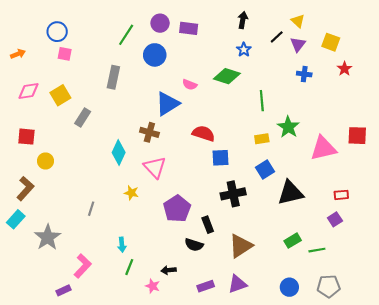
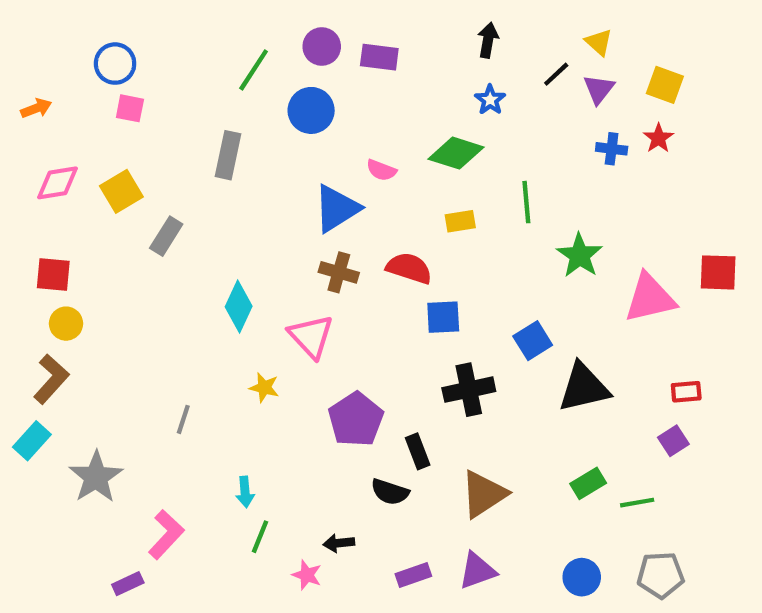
red star: (345, 69) -> (658, 138), moved
brown cross: (149, 132) -> (339, 272), moved
yellow rectangle: (262, 139) -> (460, 221), moved
yellow circle: (45, 161) -> (66, 324), moved

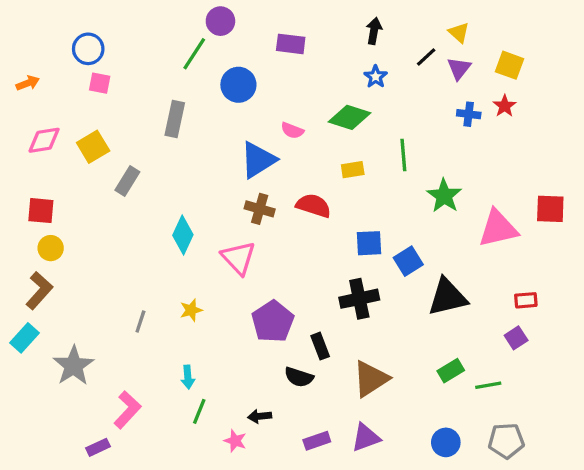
purple circle: (322, 47) -> (220, 21), moved
blue square: (443, 317) -> (369, 243), moved
yellow star: (264, 387) -> (191, 310), moved, turned -30

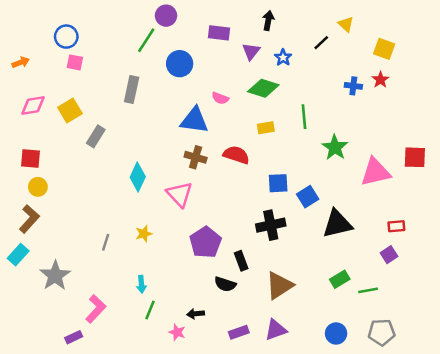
black arrow: (374, 31) -> (268, 21), moved
purple triangle: (459, 68) -> (251, 51), moved
blue triangle: (258, 160) -> (194, 120), turned 40

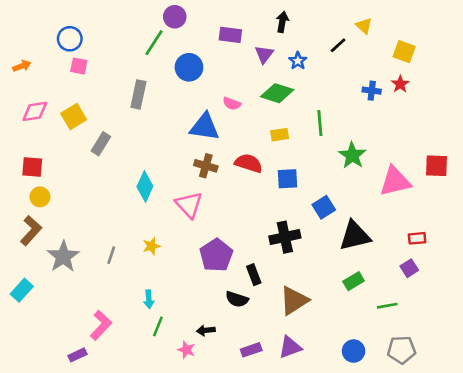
blue square: (278, 183) -> (287, 179), moved
cyan rectangle: (18, 255) -> (22, 290), moved
gray star: (55, 276) -> (63, 256), moved
green rectangle: (340, 279) -> (354, 281), moved

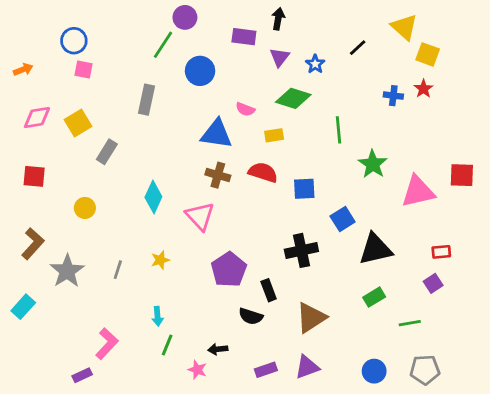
black arrow: (282, 22) -> (278, 19), moved
yellow triangle: (364, 26) -> (404, 27), moved, size x1.5
yellow rectangle: (280, 135) -> (274, 135), moved
yellow circle: (40, 197) -> (85, 208), moved

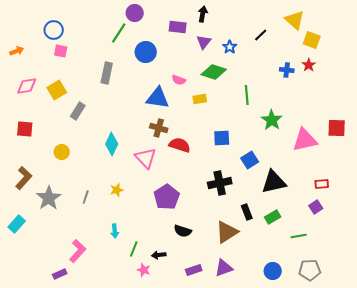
red semicircle: (263, 172) -> (180, 145), moved
black rectangle: (269, 290) -> (247, 212), moved
green line: (167, 345) -> (134, 249), moved

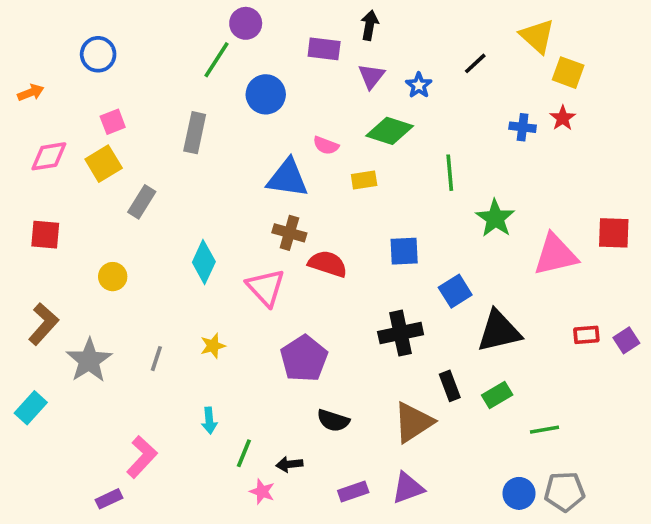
pink square: (61, 51) -> (113, 122), moved, turned -32
purple square: (316, 207) -> (626, 340), moved
blue circle: (273, 271) -> (519, 493), moved

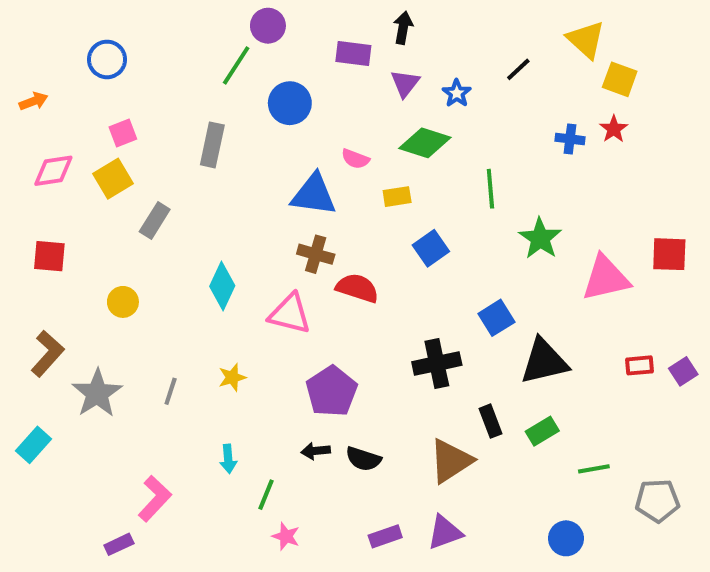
blue square: (404, 251) -> (431, 248), moved, turned -32
pink triangle: (266, 288) -> (290, 314), turned -33
black arrow: (289, 464) -> (316, 451), moved
gray pentagon: (565, 492) -> (657, 501), moved

